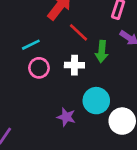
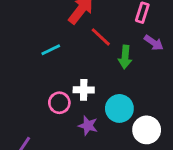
white cross: (74, 65) -> (84, 90), moved
pink circle: (39, 68) -> (59, 103), moved

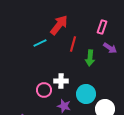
red line: (101, 37) -> (73, 44), turned 63
cyan line: (51, 50) -> (40, 43), moved

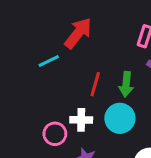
red line: (73, 44) -> (95, 84), moved
cyan circle: (86, 94) -> (120, 118), moved

